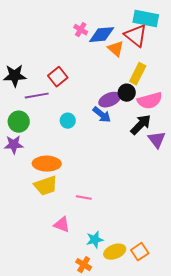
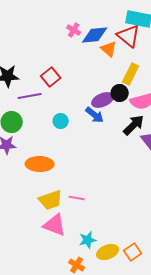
yellow trapezoid: (46, 186) -> (51, 200), moved
pink triangle: (62, 225) -> (55, 225), size x1.4

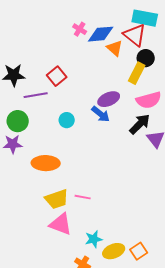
black circle: (120, 93) -> (146, 58), moved

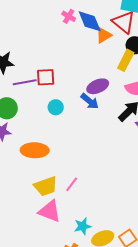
blue diamond: (101, 34) -> (90, 21), turned 72
orange triangle: (115, 48) -> (104, 35), turned 48
red square: (57, 76) -> (46, 77), moved, turned 36
pink line: (83, 197) -> (72, 184), turned -63

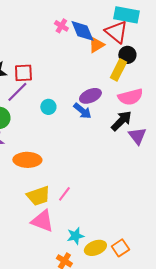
red square: (46, 77) -> (23, 73), moved
purple line: (25, 82) -> (17, 92), turned -35
cyan circle: (56, 107) -> (48, 107), moved

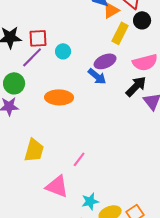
yellow rectangle: (118, 70) -> (120, 33), moved
cyan circle: (48, 107) -> (63, 51), moved
orange ellipse: (27, 160) -> (59, 97), moved
yellow trapezoid: (38, 196) -> (34, 150), moved, turned -55

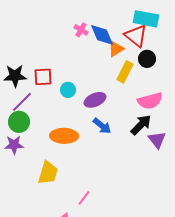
purple line: (32, 57) -> (22, 102), moved
purple ellipse: (105, 61) -> (95, 100), moved
blue arrow: (97, 76) -> (102, 126), moved
yellow trapezoid: (34, 150) -> (48, 173), moved

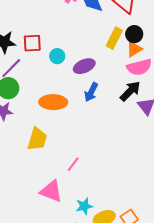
orange triangle: (116, 49) -> (134, 49), moved
black circle: (147, 59) -> (134, 34), moved
blue arrow: (102, 126) -> (91, 92), turned 78

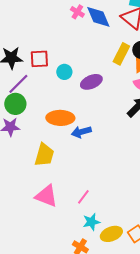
blue arrow: (91, 92) -> (81, 132), moved, turned 48
pink line: (73, 164) -> (83, 197), moved
pink triangle: (51, 191) -> (46, 196), moved

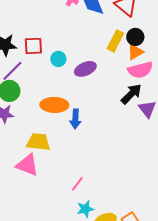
blue arrow: (81, 132) -> (75, 119), turned -72
yellow trapezoid: (44, 155) -> (38, 142), turned -100
pink triangle: (46, 196) -> (27, 165), moved

